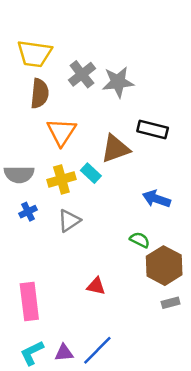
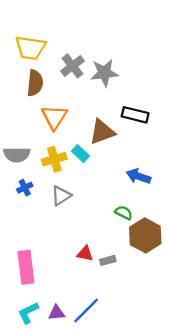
gray rectangle: (171, 303) -> (108, 260), moved

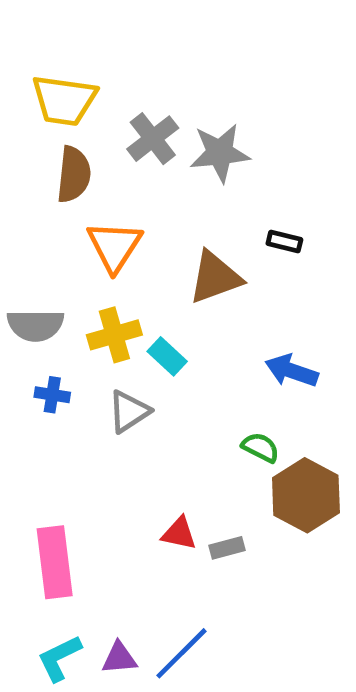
black rectangle: (135, 115) -> (284, 242), size x0.6
cyan rectangle: (80, 154) -> (167, 356), moved
blue cross: (25, 188) -> (52, 395), turned 35

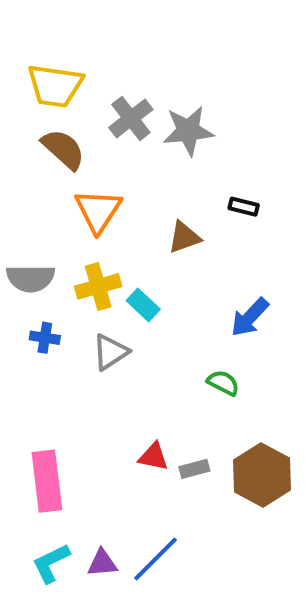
brown semicircle: (74, 174) -> (63, 149), turned -54
brown triangle: (215, 277) -> (184, 237), size x0.7
blue arrow: (292, 371) -> (250, 317), turned -66
brown hexagon: (306, 495) -> (262, 475), moved

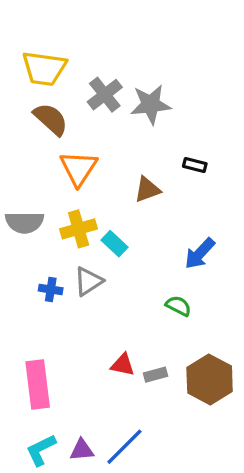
blue cross: (45, 338) -> (51, 289), moved

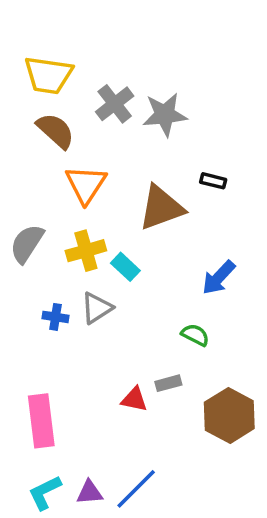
brown triangle: (147, 190) -> (161, 208), size x1.6
gray semicircle: (24, 222) -> (27, 244), turned 123
gray rectangle: (156, 375) -> (168, 383), moved

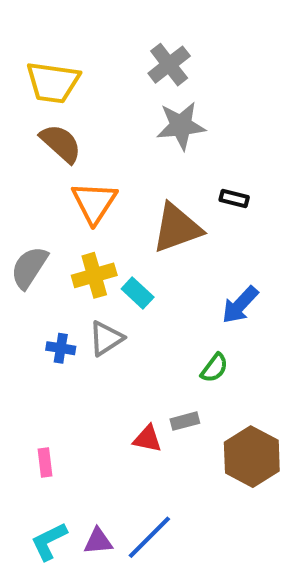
gray cross: (115, 104) -> (169, 65), moved
green semicircle: (195, 335) -> (214, 368), turned 100
pink rectangle: (41, 421) -> (45, 462), size x0.5

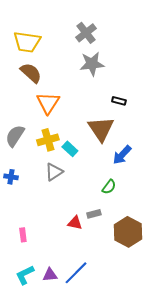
brown triangle: (177, 228) -> (101, 129), moved, turned -44
blue cross: (61, 348) -> (11, 177), moved

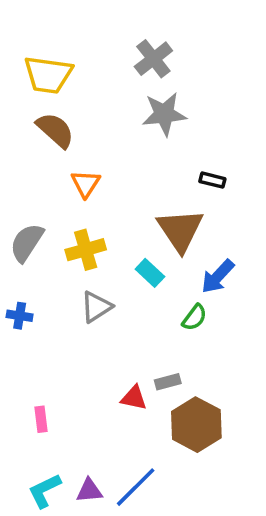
orange triangle: (48, 103) -> (86, 184), size x0.7
cyan rectangle: (70, 149) -> (150, 273), moved
green semicircle: (109, 187) -> (195, 318), moved
brown hexagon: (128, 232) -> (196, 425), moved

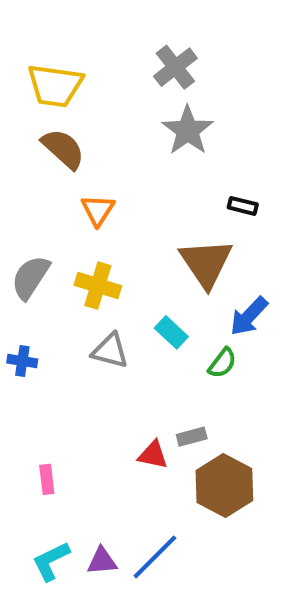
gray star: (164, 114) -> (188, 130), turned -30
yellow cross: (86, 250) -> (98, 286), turned 33
cyan rectangle: (150, 273) -> (171, 332), moved
gray triangle: (96, 307) -> (110, 351), turned 48

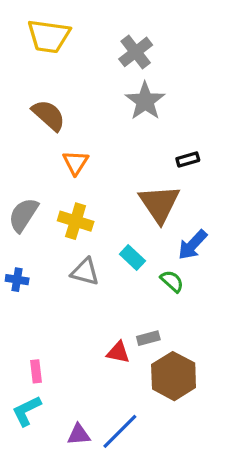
yellow trapezoid: (55, 86) -> (49, 36), moved
black rectangle: (243, 206) -> (188, 159), turned -30
green semicircle: (222, 363) -> (172, 281), turned -85
cyan L-shape: (51, 561) -> (27, 411), moved

